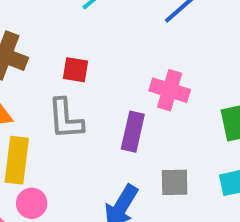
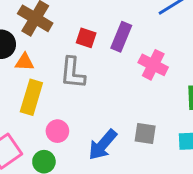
purple rectangle: (133, 132) -> (121, 37), moved
pink circle: (32, 203) -> (57, 131), moved

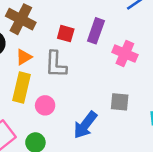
orange triangle: (25, 62) -> (24, 57), moved, turned -30
pink circle: (57, 131) -> (45, 105), moved
gray square: (145, 133) -> (120, 102), moved

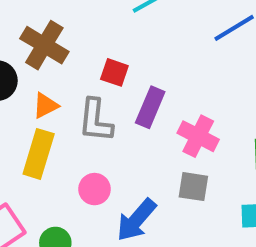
purple rectangle: (96, 31) -> (150, 107), moved
pink cross: (125, 54) -> (198, 136), moved
pink circle: (45, 105) -> (95, 189), moved

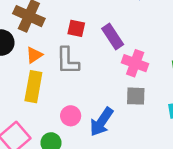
purple rectangle: (150, 107) -> (113, 37), moved, turned -50
pink circle: (95, 189) -> (71, 116), moved

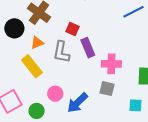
purple rectangle: (113, 37) -> (88, 48), moved
pink cross: (135, 63) -> (111, 64), turned -30
yellow rectangle: (33, 87) -> (32, 66), turned -60

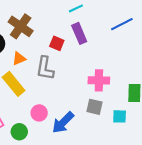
purple rectangle: (88, 48) -> (79, 33), moved
cyan square: (136, 105) -> (120, 116), moved

